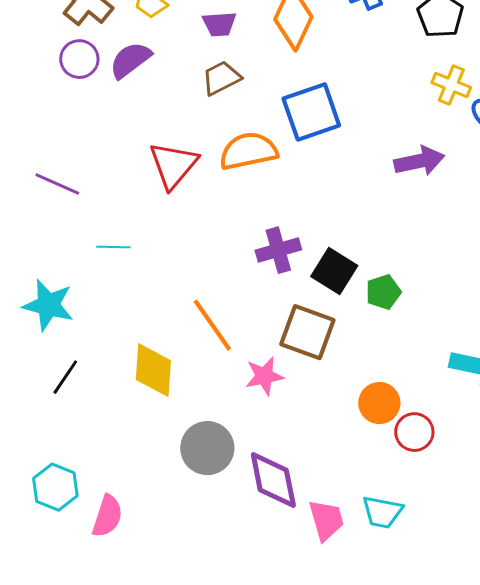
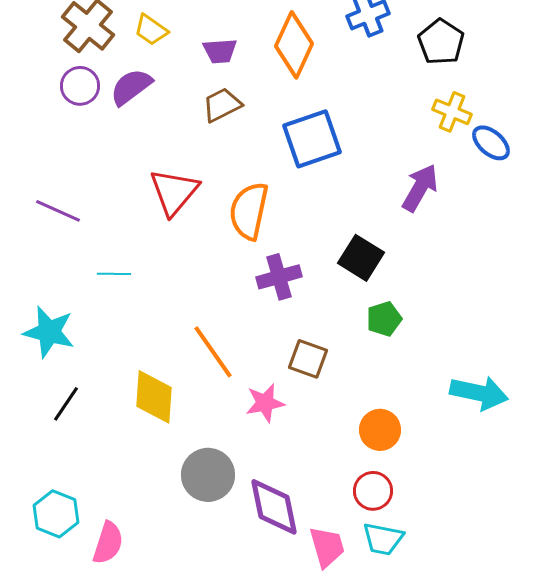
orange semicircle: (248, 151) -> (249, 211), moved, turned -66
purple arrow: (419, 161) -> (420, 188), turned -48
black square: (334, 271) -> (361, 258), moved
brown square: (307, 332) -> (308, 359), size x0.7
red circle: (414, 432) -> (373, 491), moved

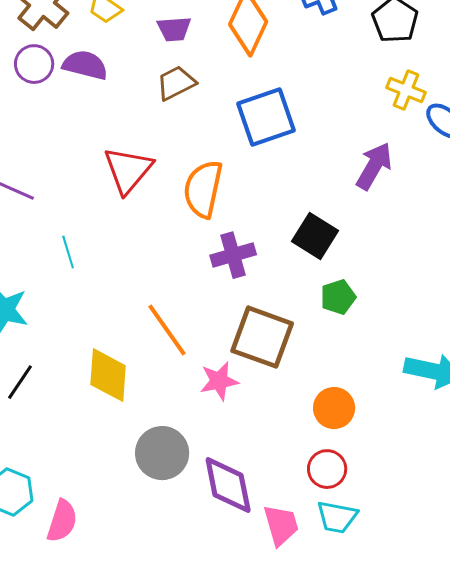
purple semicircle: (131, 87) -> (85, 65), turned 51
cyan line: (114, 274) -> (68, 252), turned 72
brown square: (308, 359) -> (262, 337), size x1.6

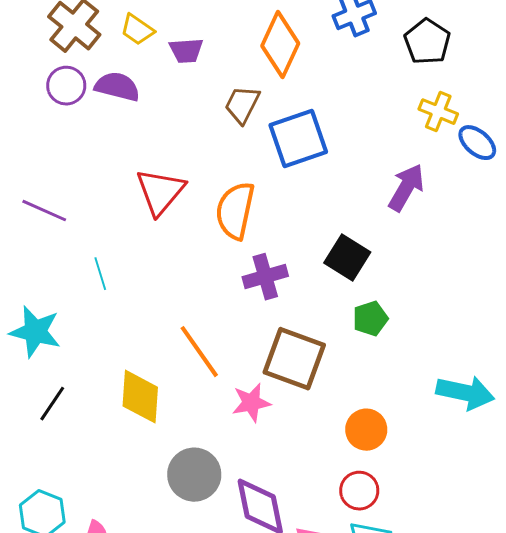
purple trapezoid: (174, 29) -> (186, 51), moved
brown trapezoid: (176, 83) -> (242, 105), moved, turned -36

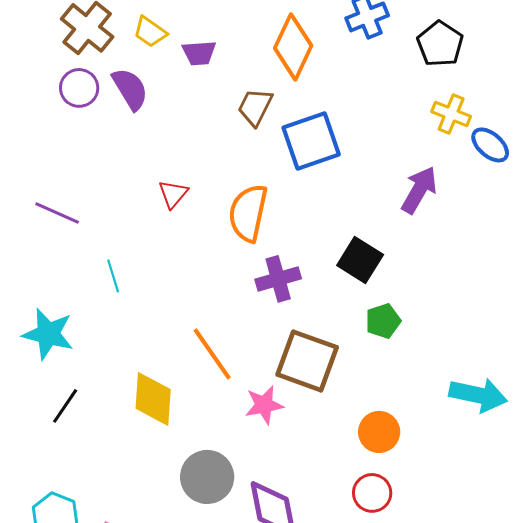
purple semicircle: (117, 87) -> (130, 89), turned 45
red triangle: (160, 192) -> (173, 194), size x0.6

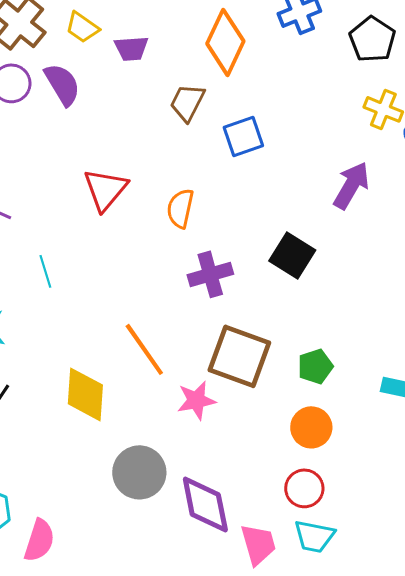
blue square: (311, 141) -> (243, 136), size x0.7
red triangle: (173, 194) -> (105, 189), size x1.5
orange semicircle: (248, 213) -> (180, 208), size x0.7
green pentagon: (383, 321) -> (315, 366), moved

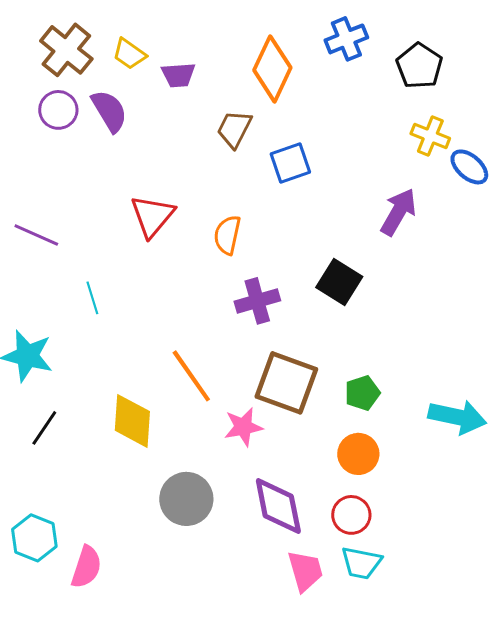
purple diamond: (205, 504) -> (278, 506), moved

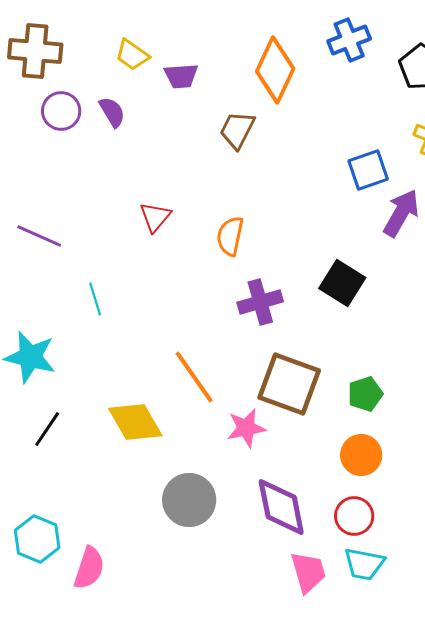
brown cross: (66, 50) -> (35, 51), moved, turned -34
purple semicircle: (109, 111) -> (112, 112), size x0.7
blue square: (290, 163) -> (368, 170), moved
red triangle: (152, 216) -> (155, 217), size x0.7
yellow diamond: (132, 421) -> (135, 422), turned -34

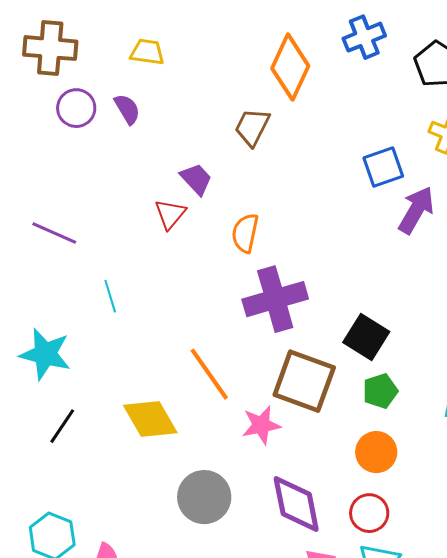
yellow trapezoid: (132, 55) -> (147, 52), turned 153
purple trapezoid: (181, 76) -> (196, 179), moved, turned -129
black square: (342, 283) -> (366, 337), moved
purple cross: (260, 302) -> (275, 299), size x1.4

